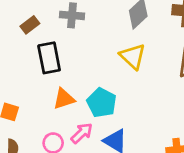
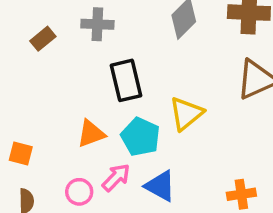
yellow triangle: (133, 56) -> (186, 114), moved, turned 40
black rectangle: (49, 58) -> (126, 80), moved

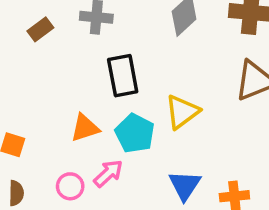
blue triangle: (160, 186) -> (185, 185), moved, turned 32

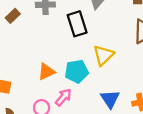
black rectangle: (123, 76) -> (77, 24), moved
cyan pentagon: (135, 133) -> (77, 71), turned -30

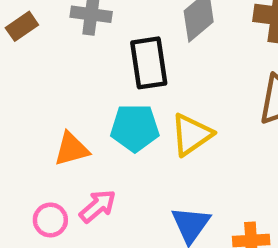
cyan pentagon: (77, 71) -> (135, 128), moved

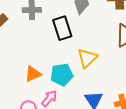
cyan pentagon: (135, 128) -> (62, 75), moved

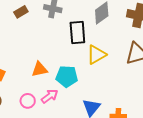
yellow triangle: (87, 58) -> (96, 55), moved

